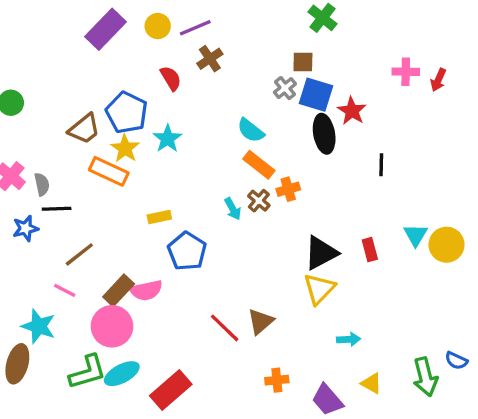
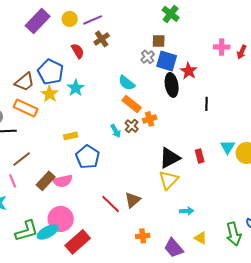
orange rectangle: (109, 171) -> (26, 108), moved
pink line: (65, 290) -> (13, 181), turned 40
pink circle: (112, 326) -> (61, 219), moved

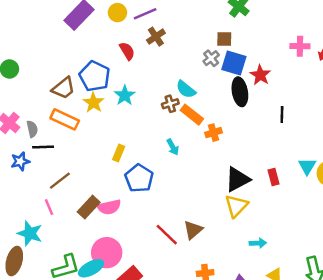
brown cross: (132, 126) -> (170, 104), moved, turned 32
yellow rectangle: (71, 136) -> (119, 153), turned -56

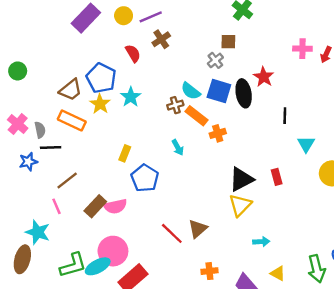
blue square: (234, 63) -> (219, 91), moved
cyan triangle: (307, 166) -> (306, 144), moved

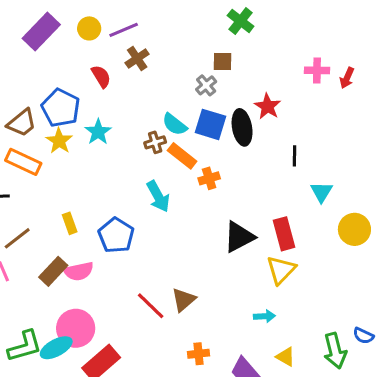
cyan arrow: (178, 147) -> (158, 196), size x1.5
yellow rectangle: (125, 153) -> (70, 223), moved, turned -42
red rectangle: (277, 177) -> (284, 234), size x1.5
yellow triangle: (240, 205) -> (281, 270), moved

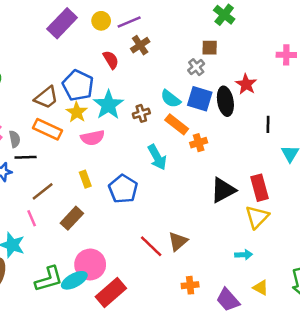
cyan star: (98, 132) -> (108, 105), size x1.4
brown cross: (155, 142) -> (141, 113), moved
pink semicircle: (79, 271) -> (93, 138), moved

